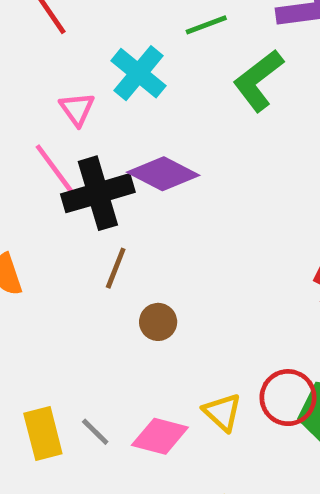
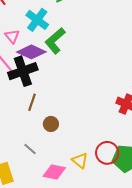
green L-shape: (258, 80) -> (55, 41), moved
purple diamond: (163, 174) -> (31, 52), moved
gray line: (95, 432) -> (30, 149), moved

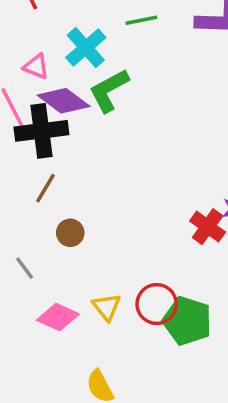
pink triangle: (12, 36) -> (36, 66), turned -42

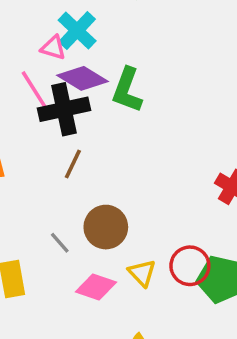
cyan cross: (86, 48) -> (77, 31), moved
green L-shape: (109, 90) -> (127, 90), moved, turned -36
brown circle: (70, 233) -> (106, 227), moved, size x1.6

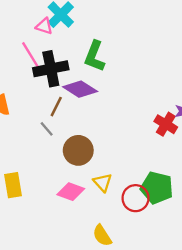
purple diamond: (83, 78) -> (80, 89), moved
gray line: (60, 243) -> (47, 129), moved
red circle: (190, 266) -> (136, 198), moved

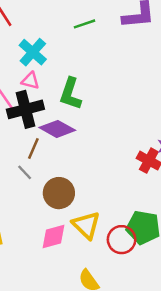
pink triangle: (44, 26) -> (30, 81), moved
yellow triangle: (103, 182) -> (86, 225), size x1.4
pink diamond: (71, 192) -> (53, 237), turned -32

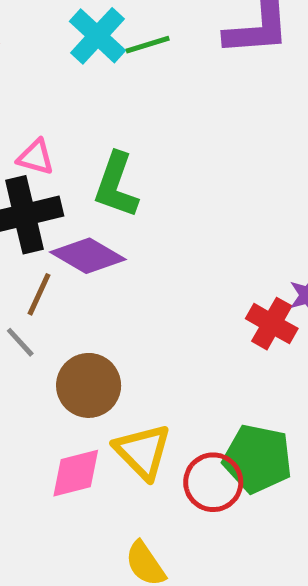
cyan cross: (33, 52) -> (98, 36), moved

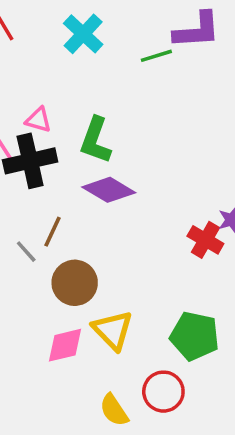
green line: (148, 45) -> (156, 56), moved
purple diamond: (88, 256) -> (109, 190), moved
brown line: (39, 294) -> (53, 232), moved
red circle: (213, 482) -> (163, 392), moved

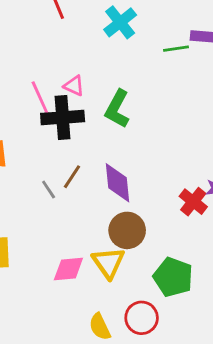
purple diamond: (109, 190) -> (118, 183), moved, turned 45
brown circle: (75, 283) -> (127, 230), moved

